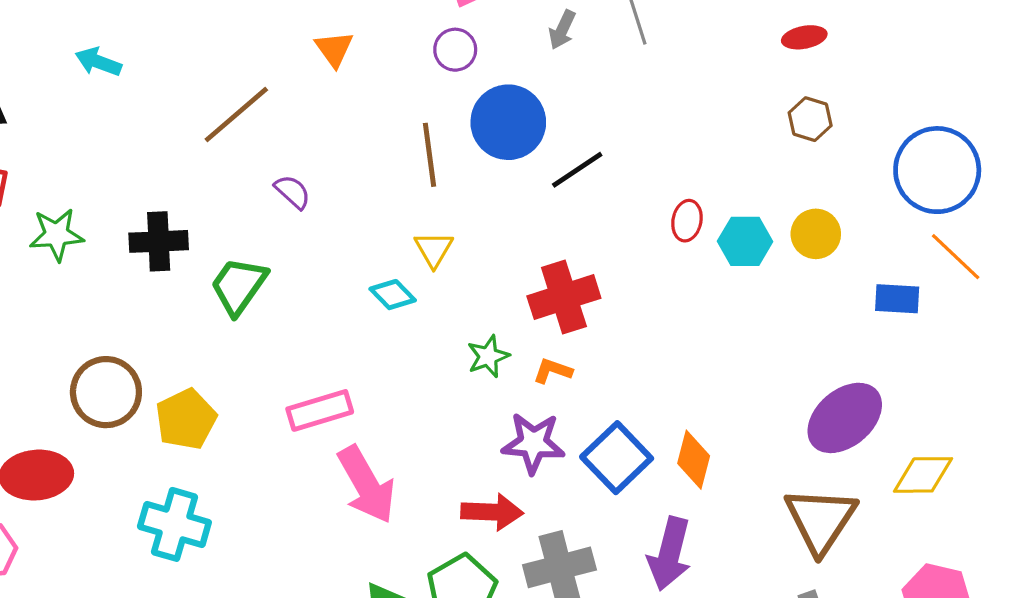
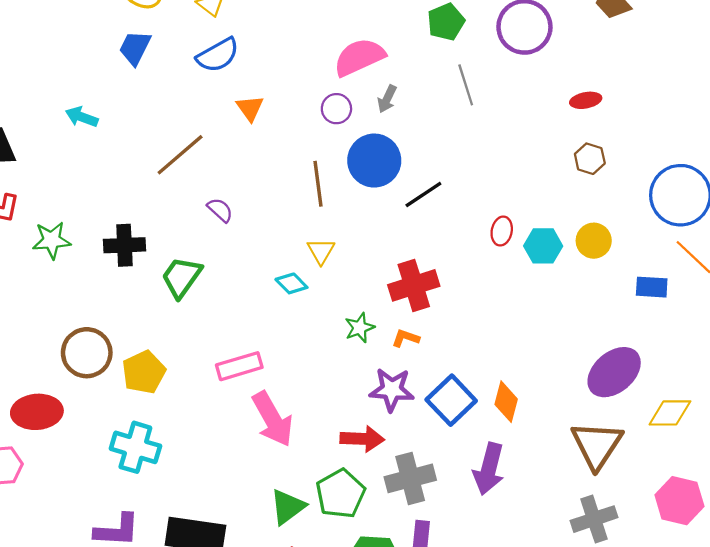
gray arrow: (562, 30) -> (387, 99), moved

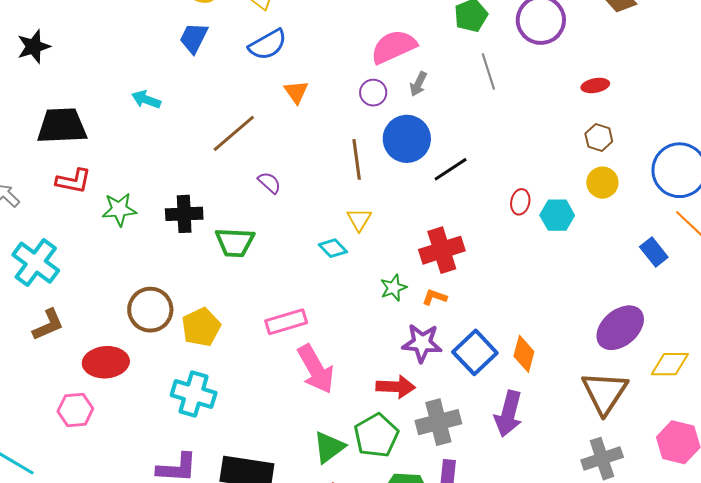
yellow circle: (594, 241) -> (602, 183), moved
green trapezoid: (182, 277) -> (235, 242), turned -123
blue rectangle: (652, 287) -> (654, 252), turned 48

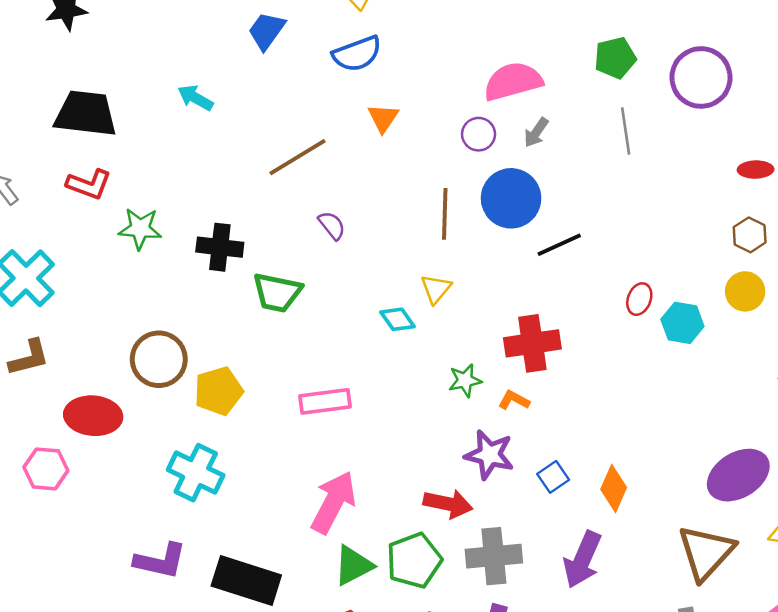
blue square: (475, 352) -> (553, 477), size x0.6
pink arrow: (316, 369) -> (333, 502), moved, turned -132

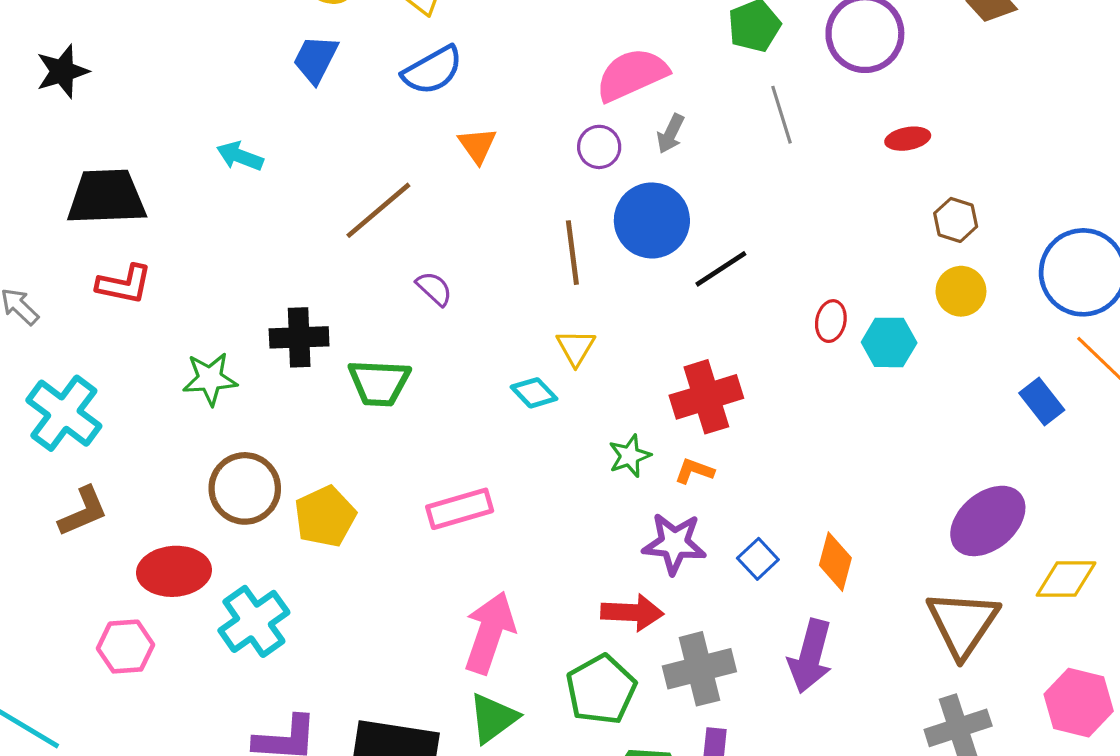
red ellipse: (756, 170) -> (908, 139), moved
green star: (140, 229) -> (210, 379), moved
cyan cross: (196, 473) -> (254, 621), moved, turned 38
green triangle: (353, 566) -> (493, 718), moved

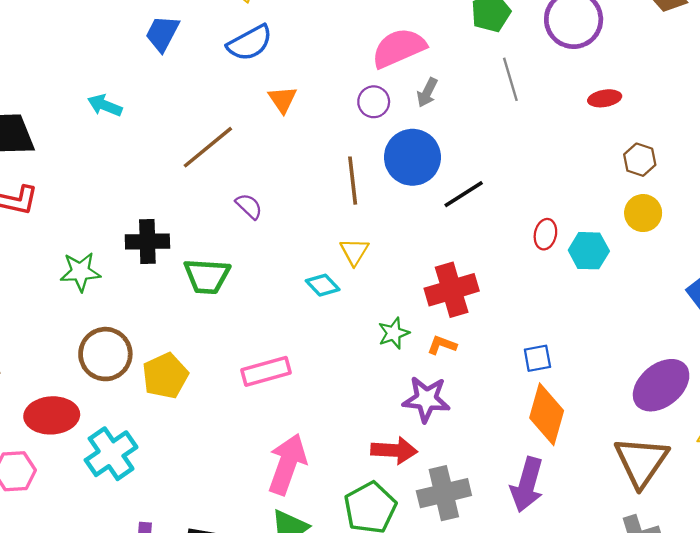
blue square: (758, 559) -> (537, 358), moved, turned 32
orange diamond: (835, 562) -> (547, 414), size x1.4

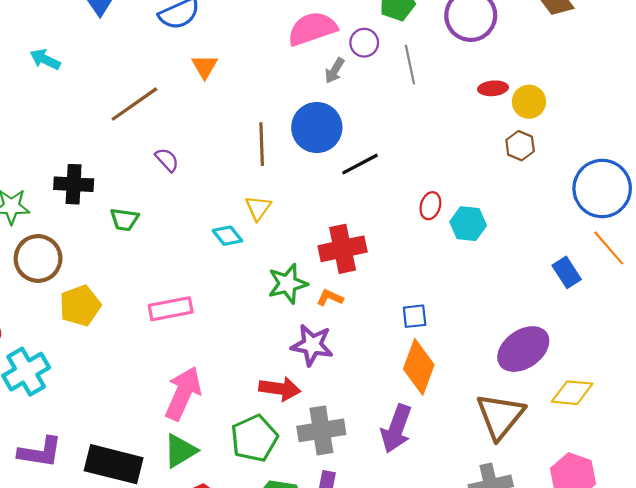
purple circle: (374, 102) -> (364, 43), moved
yellow circle: (643, 213) -> (529, 102), moved
green trapezoid: (207, 276) -> (124, 219), size x0.7
green star: (394, 333) -> (288, 284), size x1.4
brown circle: (105, 354) -> (38, 258), moved

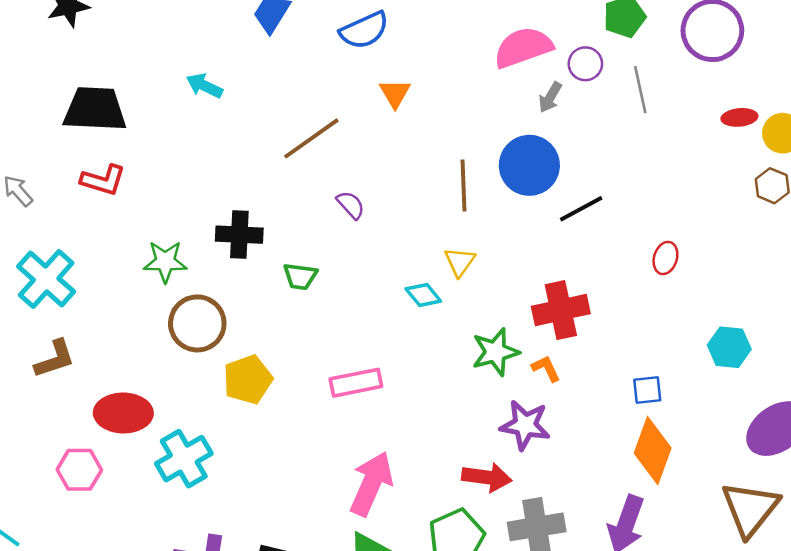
cyan hexagon: (468, 224) -> (729, 347), moved
orange L-shape: (330, 298) -> (546, 368), turned 40

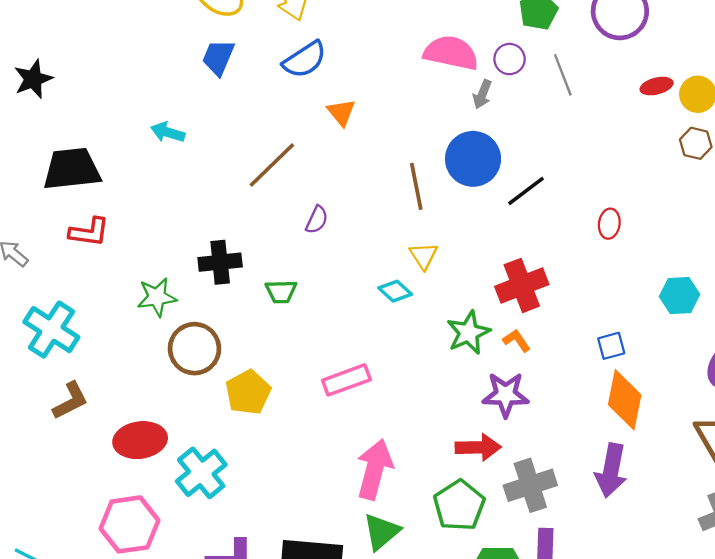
pink semicircle: (523, 47) -> (451, 53), turned 40
purple semicircle: (351, 205) -> (317, 220), turned 76
pink hexagon: (79, 470) -> (129, 524), moved, size x1.4

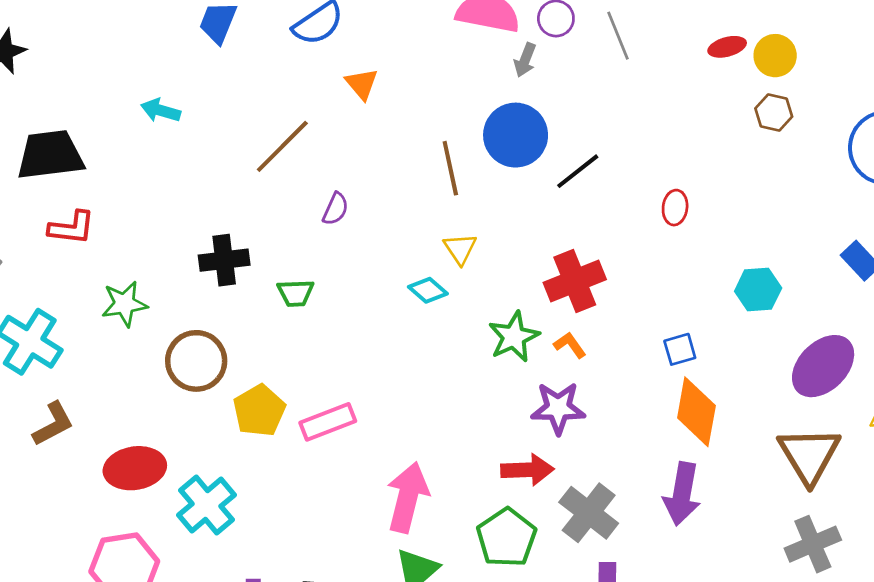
green star: (157, 297) -> (124, 304), moved
pink rectangle: (346, 380) -> (328, 422), moved
gray cross: (530, 485) -> (589, 513), turned -33

